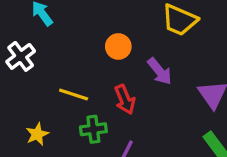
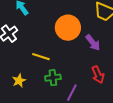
orange circle: (118, 46) -> (68, 28), size x1.6
red arrow: (125, 99) -> (98, 75), moved

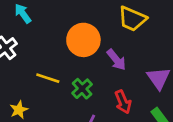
green cross: (53, 78) -> (82, 89), moved, turned -35

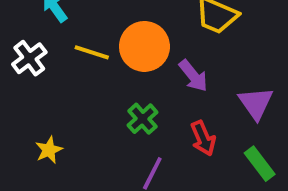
yellow line: (48, 78) -> (92, 52), moved

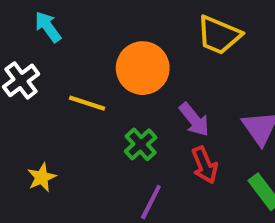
yellow line: (92, 52) -> (87, 103), moved
purple arrow: (193, 76) -> (194, 120), moved

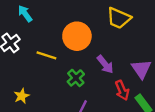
red arrow: (205, 165) -> (122, 90), moved

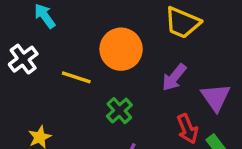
purple arrow: (105, 64) -> (174, 77), moved, turned 78

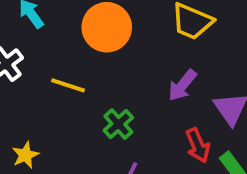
orange circle: (121, 49) -> (107, 27), moved

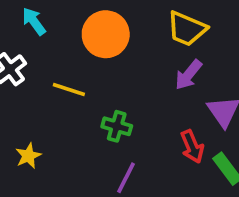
purple arrow: (182, 85) -> (189, 75), moved
green cross: (118, 124) -> (117, 126), turned -32

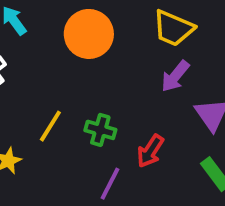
yellow line: (69, 89) -> (50, 126), moved, turned -76
red arrow: (192, 147) -> (150, 151), moved, turned 56

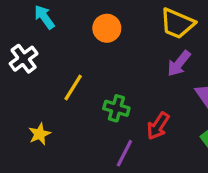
orange circle: (89, 34) -> (107, 28), size x0.7
yellow line: (50, 126) -> (73, 87), moved

